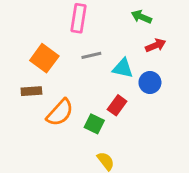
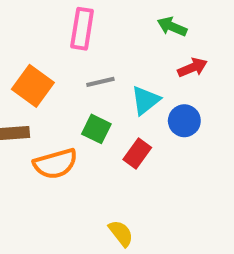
cyan triangle: (123, 68) -> (145, 100), turned -50
orange semicircle: (60, 112) -> (55, 164), turned 32
green square: (94, 124) -> (96, 129), moved

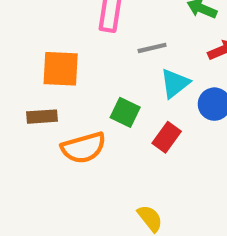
gray line: (100, 82) -> (152, 48), moved
orange square: (33, 86) -> (61, 69), turned -33

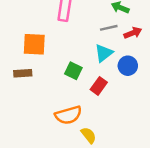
gray line: (152, 48) -> (109, 28), moved
orange semicircle: (84, 148) -> (68, 115), moved

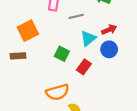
gray line: (109, 28) -> (76, 16), moved
red arrow: (133, 33) -> (109, 30), moved
orange square: (34, 44) -> (28, 31), turned -30

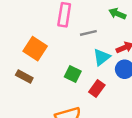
orange square: (28, 31) -> (35, 49), turned -30
brown rectangle: (18, 56) -> (24, 76), turned 32

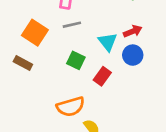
gray line: (88, 33) -> (72, 25), moved
cyan triangle: (102, 57) -> (108, 42), turned -30

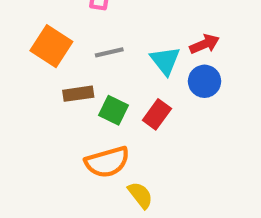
gray line: (72, 25) -> (109, 52), moved
green square: (76, 60) -> (113, 110), moved
brown rectangle: (23, 63) -> (78, 94), moved, turned -36

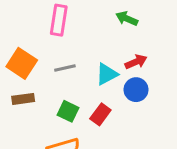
cyan triangle: (165, 61) -> (107, 74), turned 40
brown rectangle: (78, 94) -> (23, 99), moved

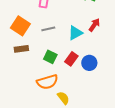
red arrow: (136, 62) -> (94, 25), turned -32
blue circle: (136, 90) -> (89, 63), moved

